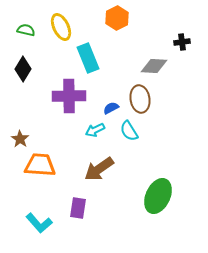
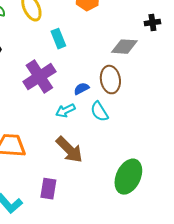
cyan rectangle: (88, 58) -> (58, 39), size x0.7
purple cross: (69, 96) -> (39, 77), turned -32
brown arrow: (99, 169) -> (69, 150), turned -100

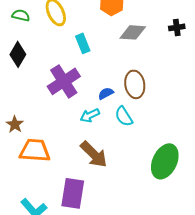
gray diamond: (124, 47) -> (133, 32), moved
green ellipse: (128, 177) -> (165, 161), moved
purple rectangle: (48, 189) -> (73, 193), size x1.4

